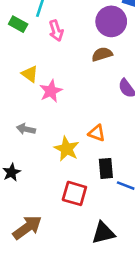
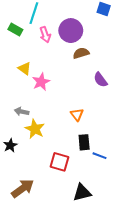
purple circle: (111, 21) -> (71, 31), moved
orange triangle: (97, 133) -> (77, 115), turned 32
yellow star: (67, 149) -> (35, 129), moved

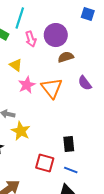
yellow triangle: (25, 68) -> (16, 65), moved
orange triangle: (77, 115) -> (52, 88), moved, size x1.6
blue line: (99, 156) -> (71, 170), moved

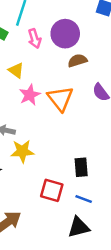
yellow star: (21, 131) -> (22, 151), turned -30

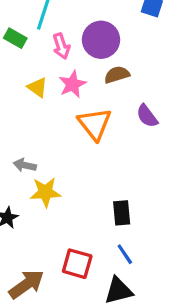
pink star: (30, 95) -> (72, 84), moved
red square: (52, 190) -> (77, 264), moved
blue line: (84, 199) -> (125, 254), turned 35

